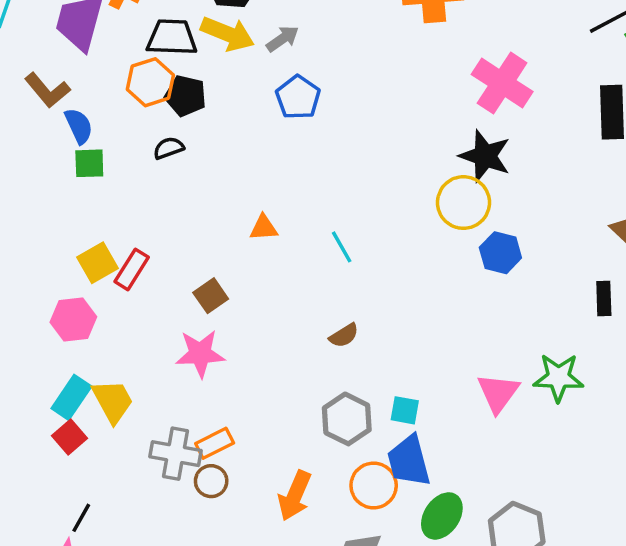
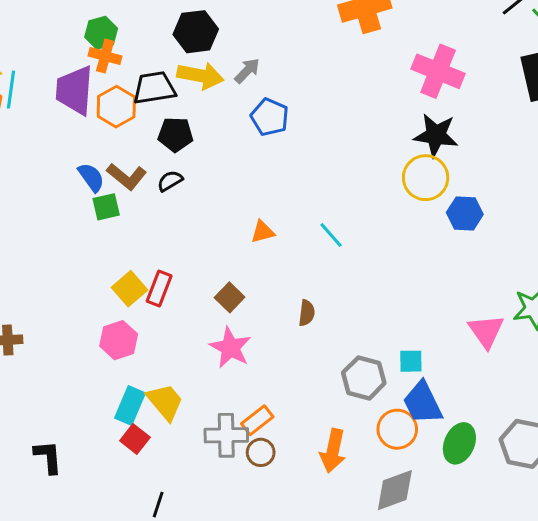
orange hexagon: (150, 82) -> (116, 107), moved
brown L-shape: (47, 90) -> (127, 177), moved
brown semicircle: (344, 335) -> (307, 313), moved, turned -40
pink star: (200, 354) -> (230, 348), turned -30

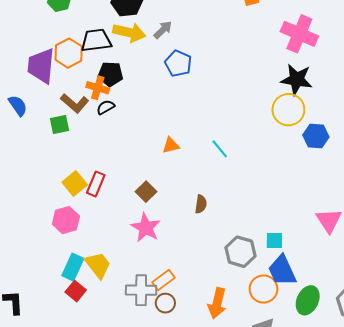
orange cross: (105, 56) -> (98, 88), moved
purple trapezoid: (75, 90) -> (41, 66), moved
blue semicircle: (91, 177) -> (18, 106), moved

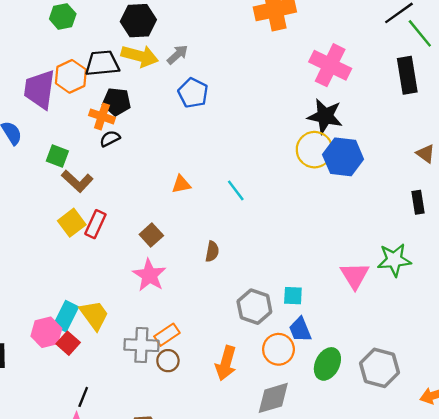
brown L-shape: (75, 103) -> (77, 181), moved
green square: (59, 125) -> (57, 156), turned 30
blue hexagon: (316, 136) -> (343, 157), moved, size x1.4
pink hexagon: (66, 220) -> (46, 332), moved
blue trapezoid: (282, 271) -> (300, 330), size x0.7

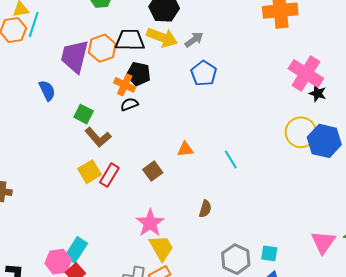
pink cross: (330, 65) -> (306, 73), moved
black star: (325, 116) -> (318, 93), moved, size x0.6
brown square: (151, 235) -> (153, 171), moved
yellow trapezoid: (94, 315) -> (161, 248), moved

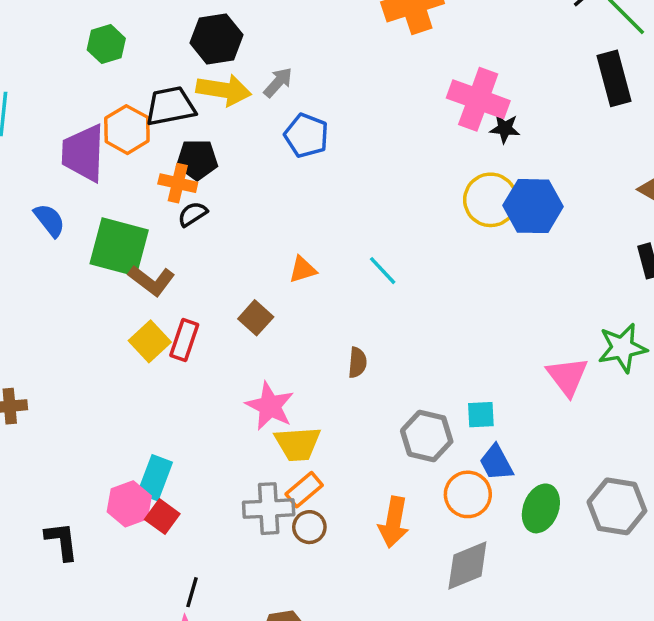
green square: (84, 114) -> (119, 247), size x1.8
yellow trapezoid: (161, 248) -> (298, 444), turned 128

